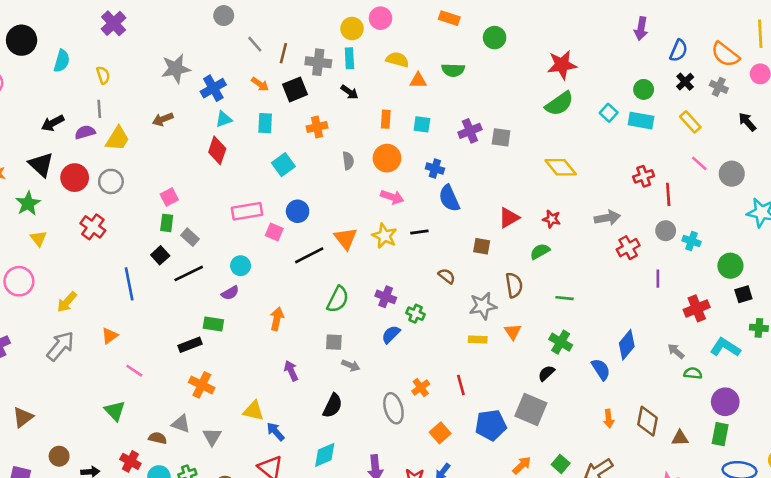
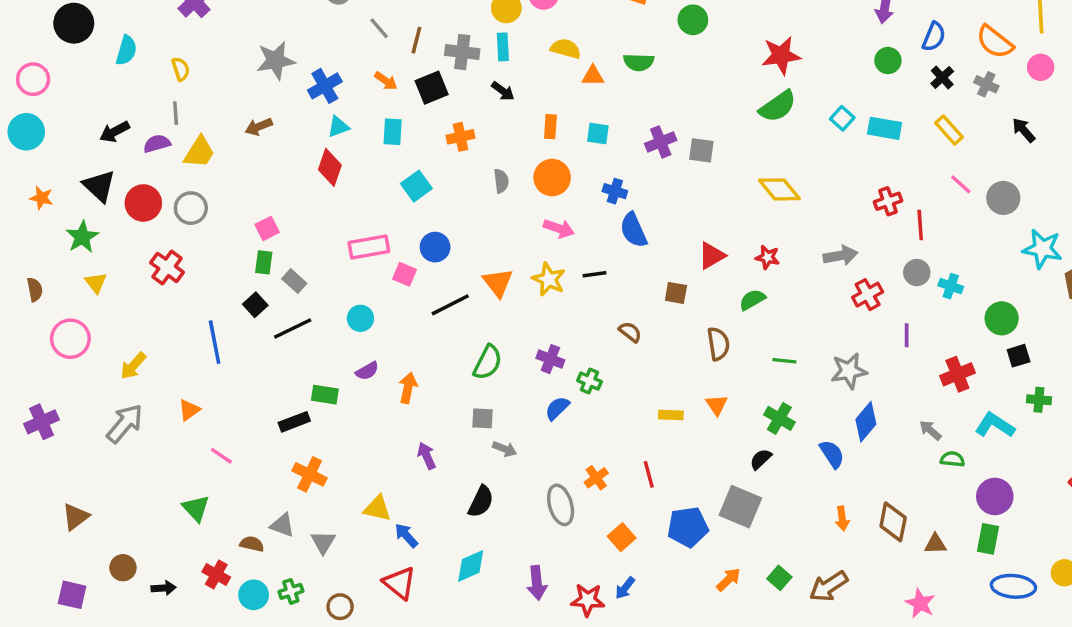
green circle: (644, 89) -> (888, 61), moved
purple semicircle: (230, 293) -> (367, 371), moved
gray star: (483, 306) -> (849, 371), moved

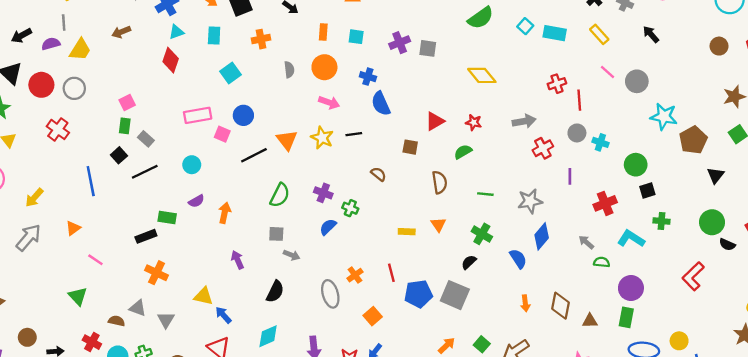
blue pentagon: (688, 527) -> (418, 294), moved

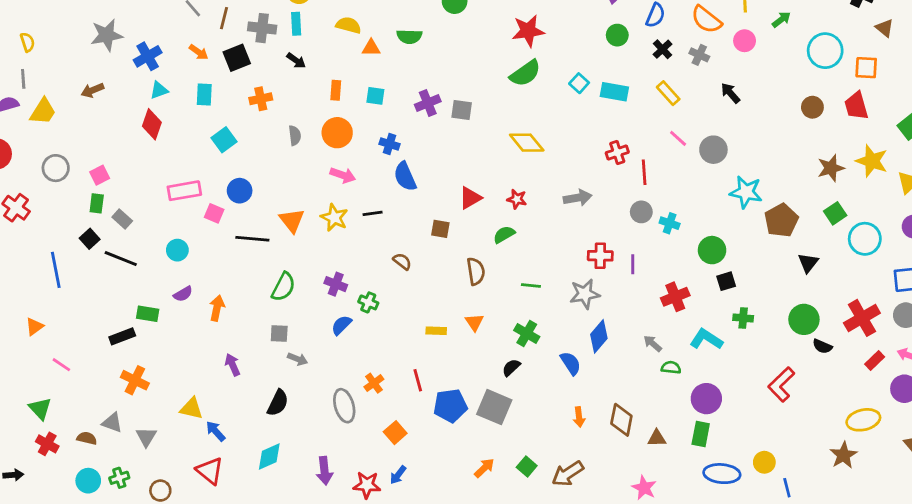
gray circle: (74, 88) -> (56, 168), moved
red cross: (543, 148) -> (600, 256), moved, turned 30
black line: (254, 155) -> (252, 239), turned 32
black line: (145, 172) -> (121, 259), turned 48
red cross: (92, 342) -> (47, 444), moved

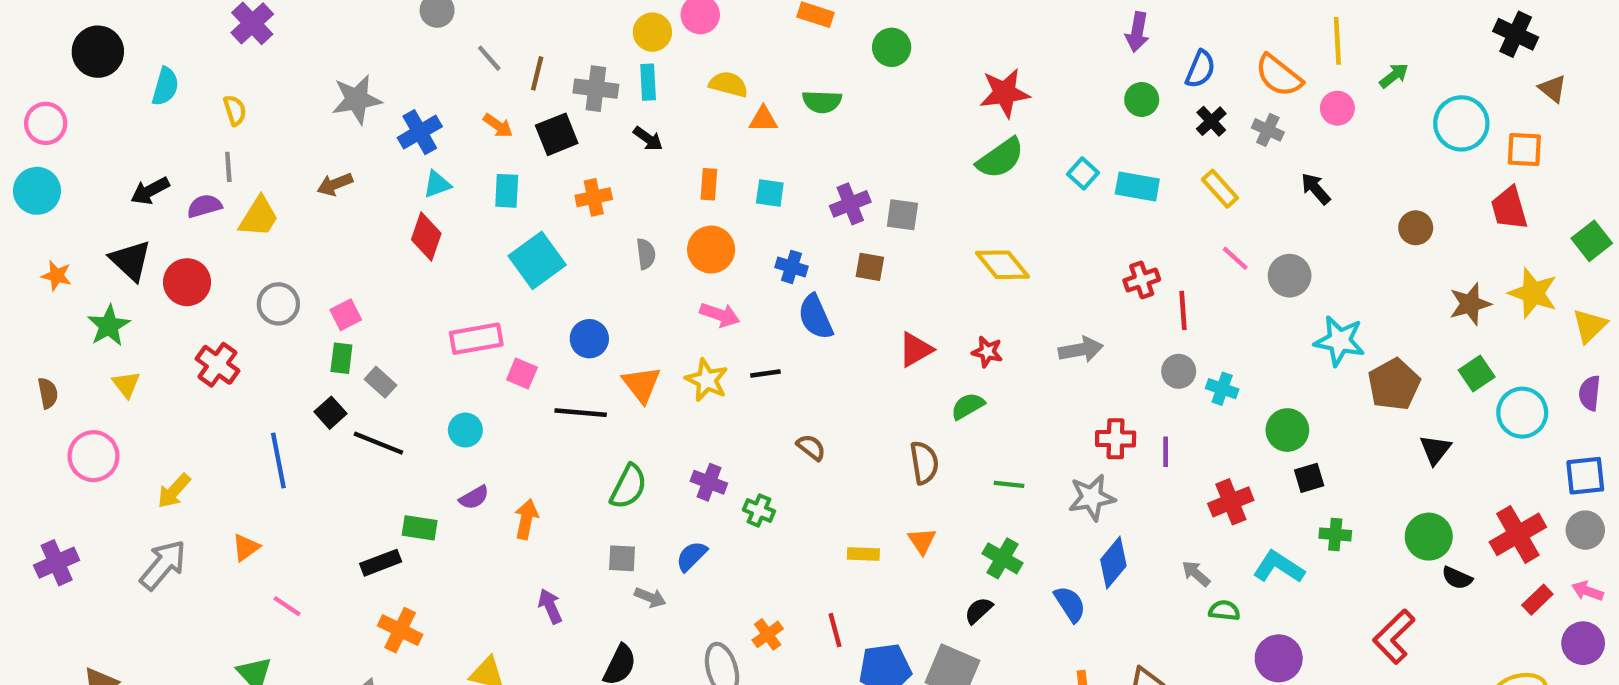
brown circle: (812, 107) -> (1416, 228), moved
cyan square: (224, 140) -> (537, 260), size x1.4
blue circle: (240, 191) -> (589, 339), moved
brown square: (440, 229) -> (870, 267), moved
blue semicircle: (341, 325) -> (692, 556), moved

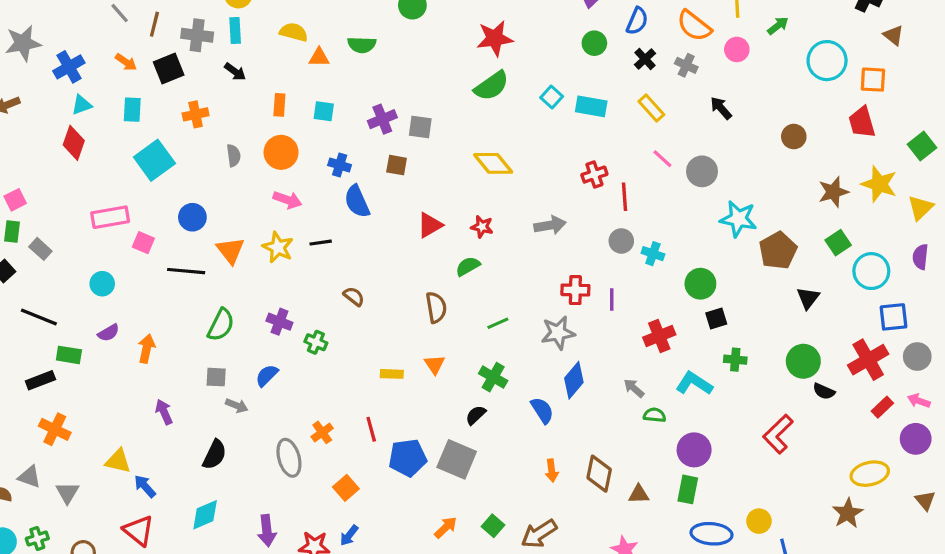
black line: (378, 443) -> (39, 317), moved
blue square: (1585, 476) -> (894, 317), moved
green line: (1009, 484) -> (498, 323), turned -30

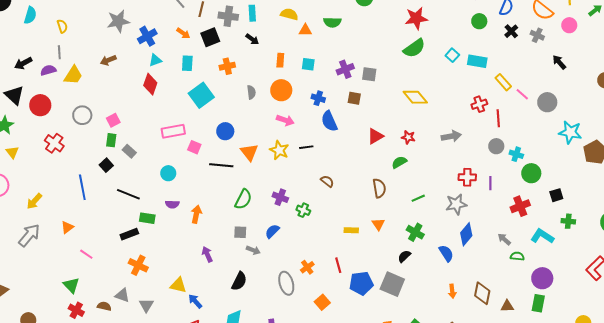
yellow rectangle: (651, 108) -> (503, 82), moved
green circle: (700, 284) -> (531, 173), moved
purple semicircle: (109, 333) -> (172, 204), turned 32

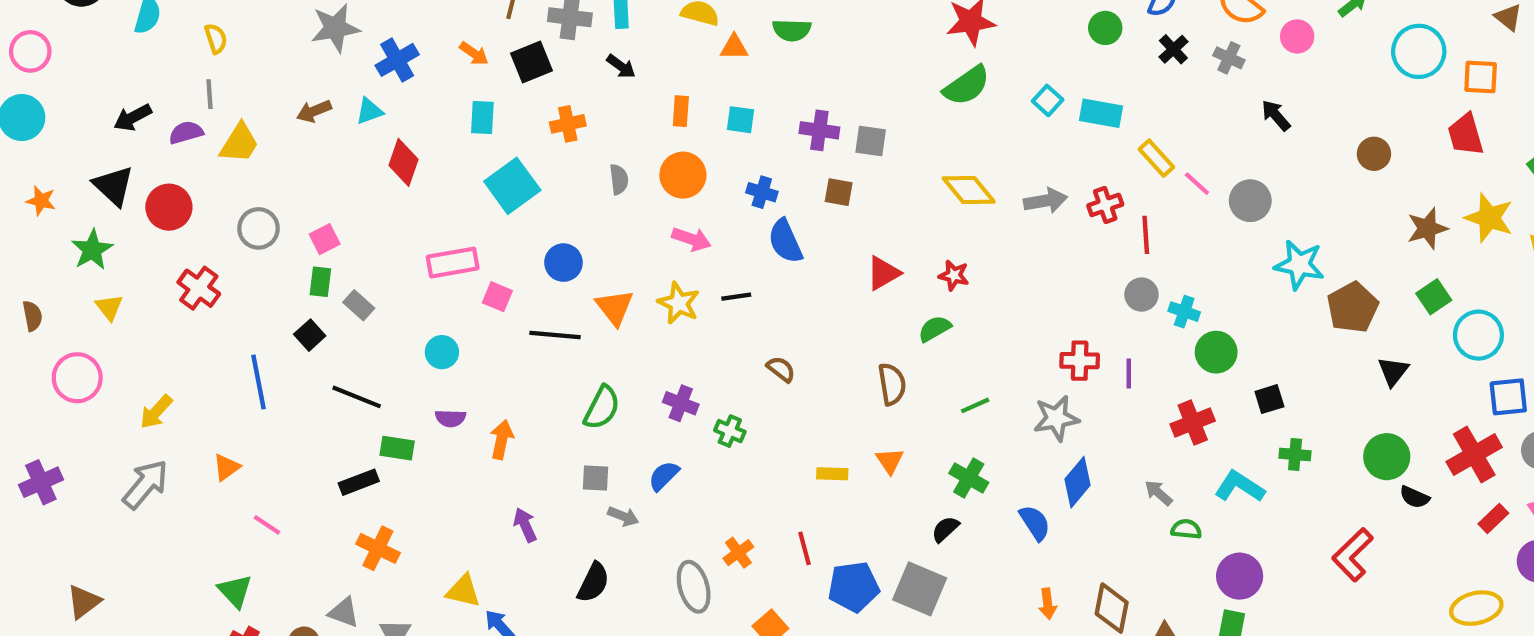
cyan triangle: (155, 60) -> (369, 111), moved
purple cross: (345, 69) -> (819, 130), turned 30
gray arrow: (451, 136) -> (1046, 201), moved

